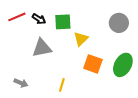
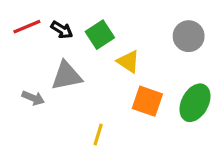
green square: (63, 22) -> (100, 35), turned -30
yellow triangle: (81, 39) -> (128, 62), turned -42
gray arrow: (21, 83) -> (33, 98), moved

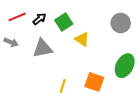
black arrow: (62, 30) -> (39, 19), turned -72
gray arrow: (33, 98) -> (11, 42), moved
orange square: (147, 101) -> (94, 82), moved

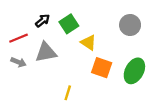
red line: (17, 17) -> (19, 38), moved
gray arrow: (11, 42) -> (19, 62), moved
orange square: (94, 82) -> (102, 68), moved

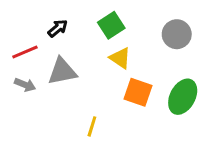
green square: (69, 24) -> (111, 25), moved

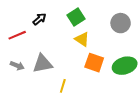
gray triangle: (62, 71) -> (43, 64), moved
gray arrow: (25, 85) -> (17, 66), moved
green ellipse: (183, 97) -> (125, 66), turned 45

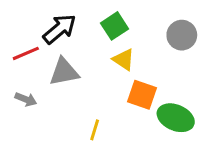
black arrow: (40, 19) -> (59, 29), size x1.6
gray triangle: (43, 64) -> (64, 72), moved
green ellipse: (125, 66) -> (176, 118), moved, turned 40

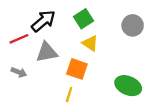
orange square: (142, 95) -> (77, 69), moved

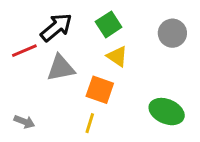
gray arrow: (19, 72) -> (24, 122), moved

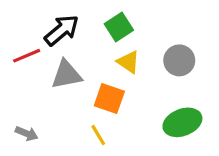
gray circle: (172, 33) -> (179, 60), moved
green ellipse: (167, 112) -> (182, 122), turned -44
yellow line: (90, 123) -> (98, 135), turned -48

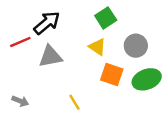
green square: (119, 27) -> (106, 18), moved
orange square: (109, 99) -> (112, 75), moved
green ellipse: (182, 122) -> (147, 79), moved

